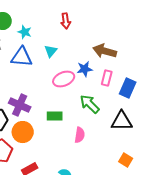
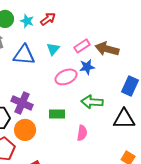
red arrow: (66, 21) -> (48, 19), moved, turned -119
cyan star: (25, 32) -> (27, 21), moved
pink rectangle: (107, 78) -> (82, 46), moved, turned 42
green arrow: (90, 104) -> (92, 102), turned -40

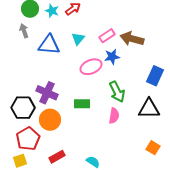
green arrow: (92, 102) -> (117, 92), turned -120
pink semicircle: (82, 133) -> (114, 116), moved

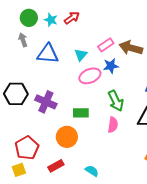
cyan triangle: (78, 39) -> (81, 55), moved
black hexagon: (23, 108) -> (16, 94), moved
orange circle: (50, 120) -> (67, 137), moved

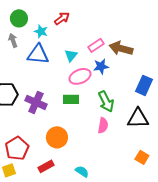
cyan star: (51, 20) -> (41, 31), moved
green rectangle: (81, 113) -> (71, 99), moved

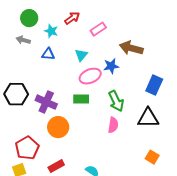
gray arrow: (13, 40) -> (23, 40), turned -56
pink rectangle: (96, 45) -> (98, 29), moved
blue triangle: (38, 54) -> (48, 54), size x0.6
orange circle: (57, 137) -> (58, 127), moved

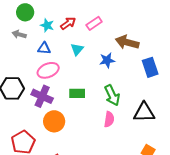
red arrow: (72, 18) -> (68, 23), moved
pink ellipse: (90, 76) -> (48, 70), moved
blue rectangle: (154, 85) -> (150, 67), moved, turned -42

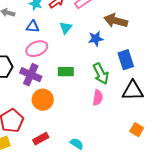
blue rectangle: (150, 67) -> (126, 60), moved

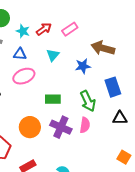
purple cross: (31, 75) -> (61, 127), moved
black triangle: (133, 91) -> (120, 118), size x0.7

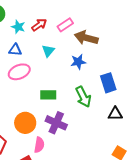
brown arrow: (103, 48) -> (86, 38), moved
pink semicircle: (85, 125) -> (39, 145), moved

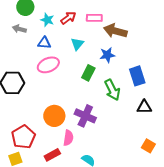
pink rectangle: (65, 25) -> (94, 18), turned 35
green rectangle: (48, 95) -> (88, 73), moved, turned -63

